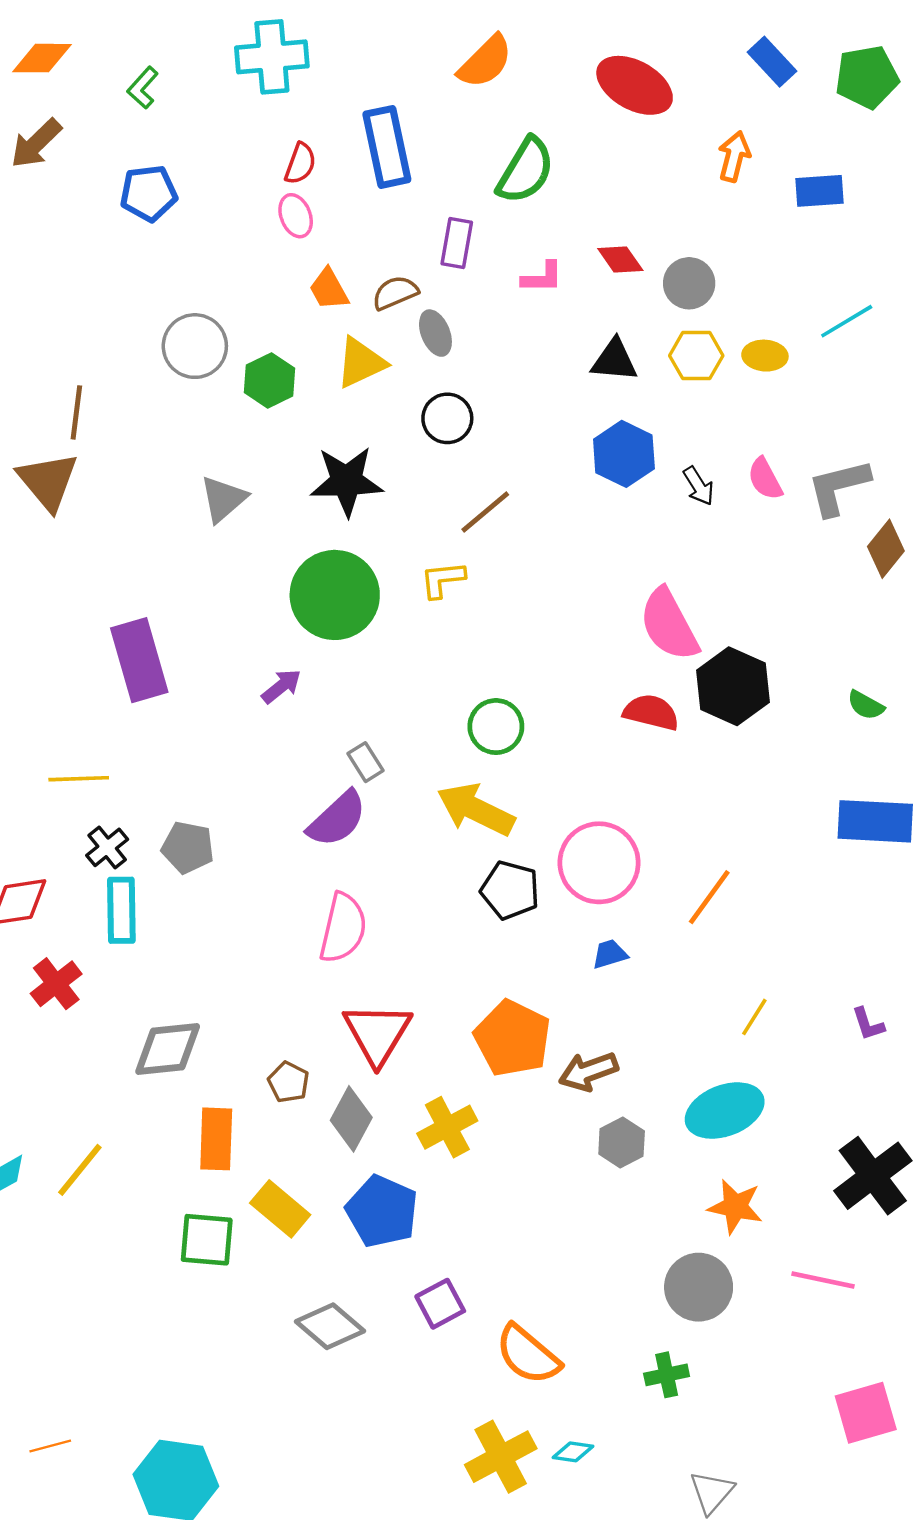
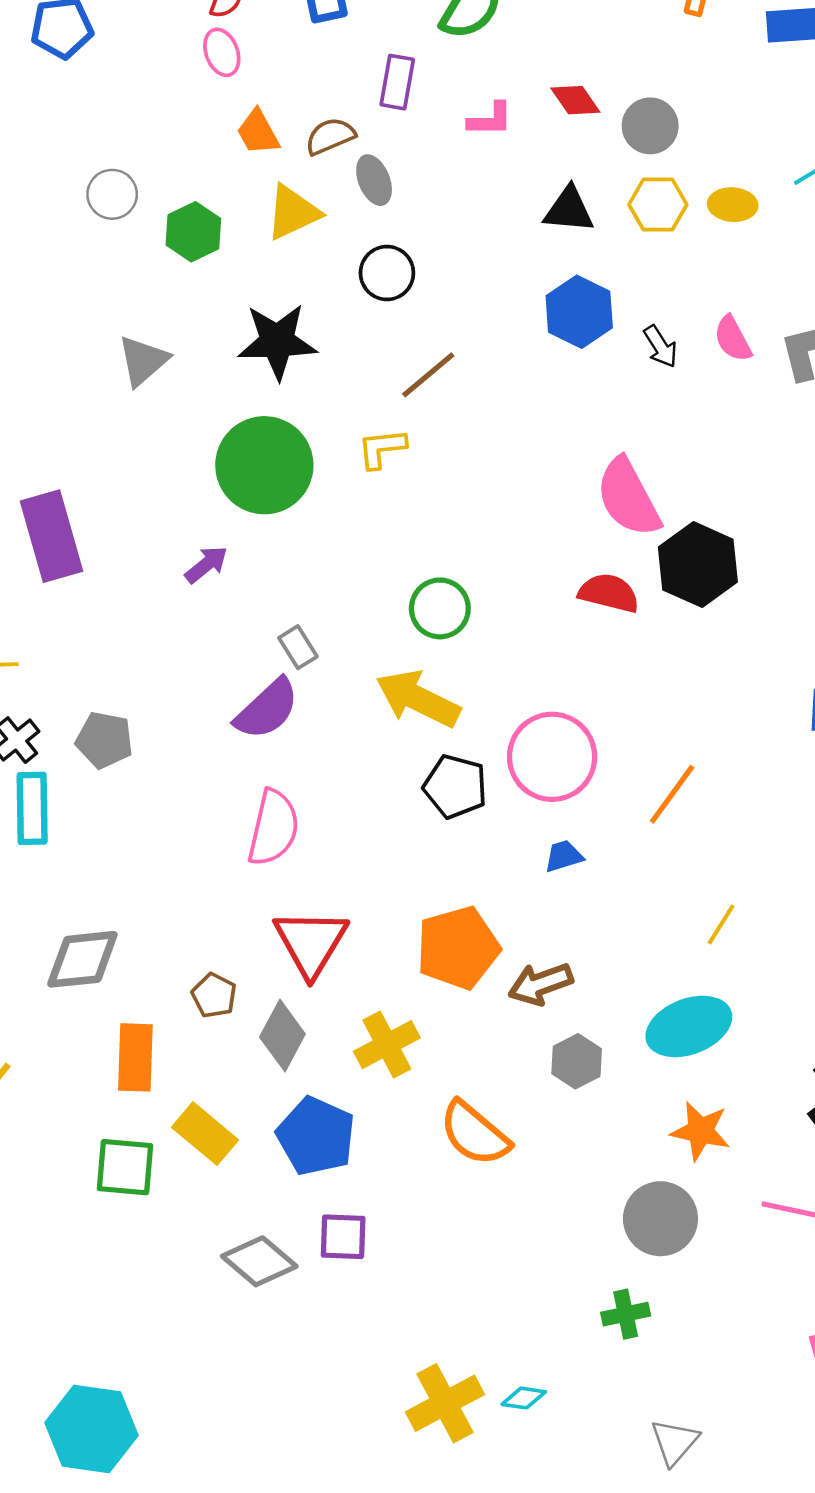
gray circle: (195, 346) -> (112, 194), size x0.7
orange pentagon: (512, 1038) -> (458, 948), turned 30
purple square: (440, 1304) -> (343, 1237), moved, turned 30
orange semicircle: (528, 1355) -> (475, 1134), moved

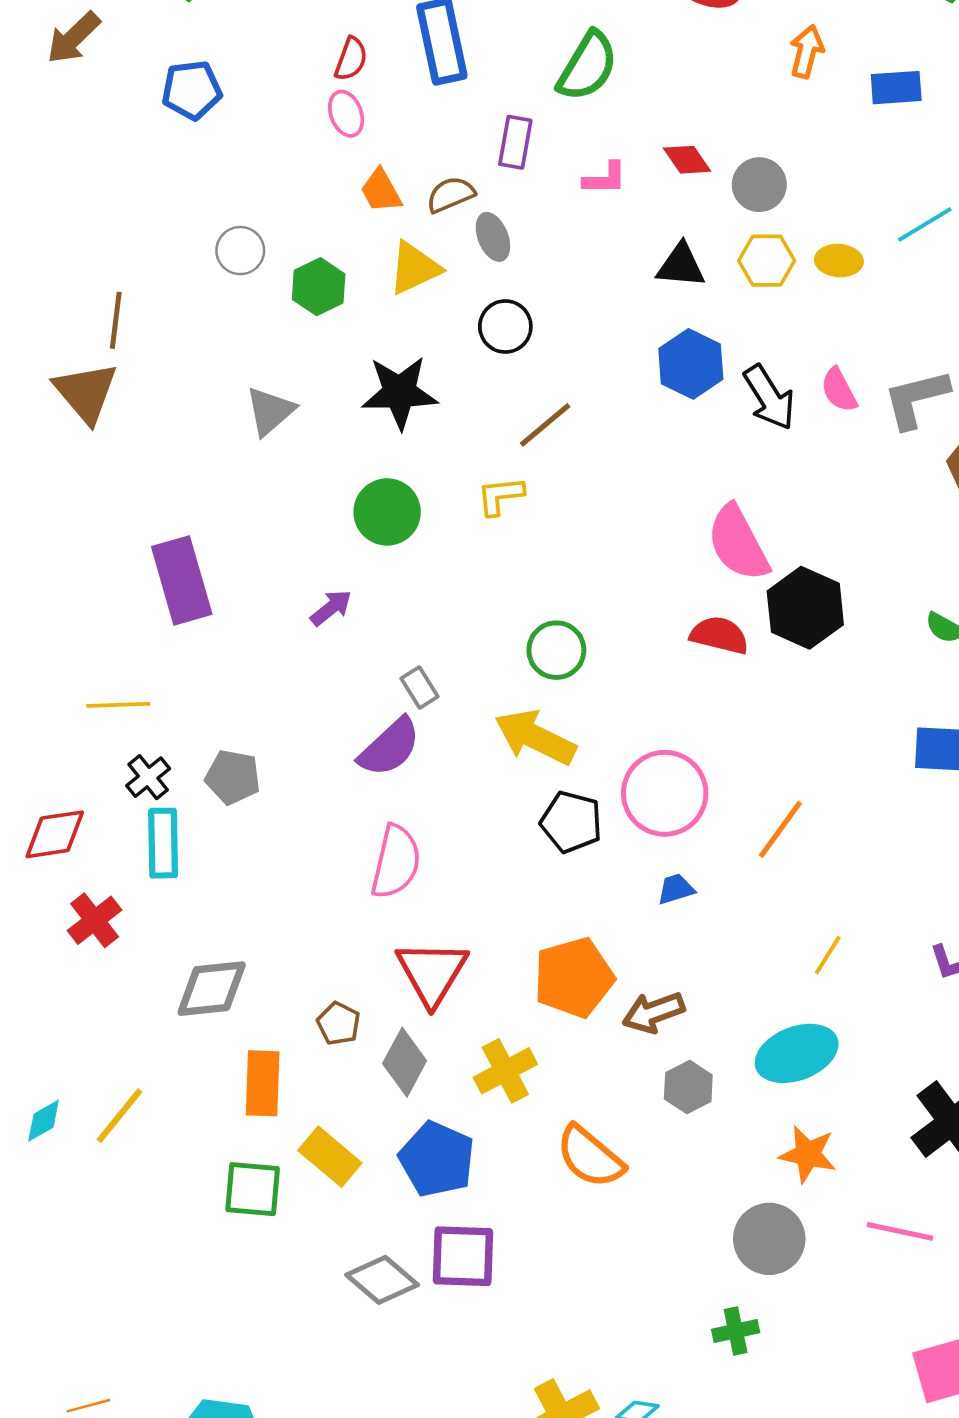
black arrow: (660, 347) -> (769, 397), size x1.6
green circle: (264, 465) -> (387, 512), size x0.7
purple square: (343, 1237) -> (463, 1256), size x1.4

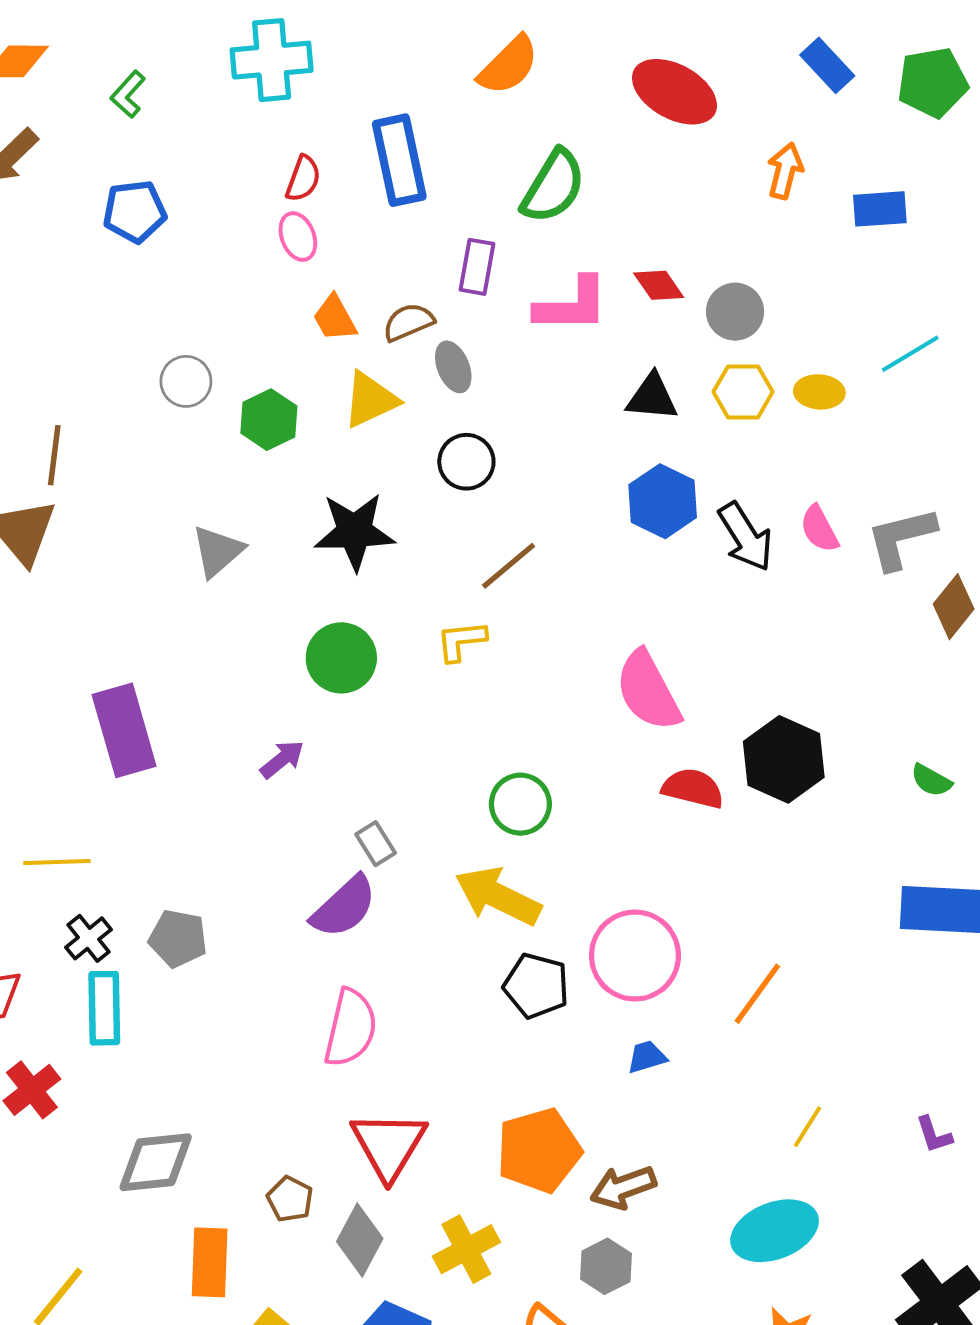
pink L-shape: (605, 178) -> (572, 305), size x1.6
pink semicircle: (738, 543) -> (648, 691), moved
gray hexagon: (688, 1087) -> (606, 1266), moved

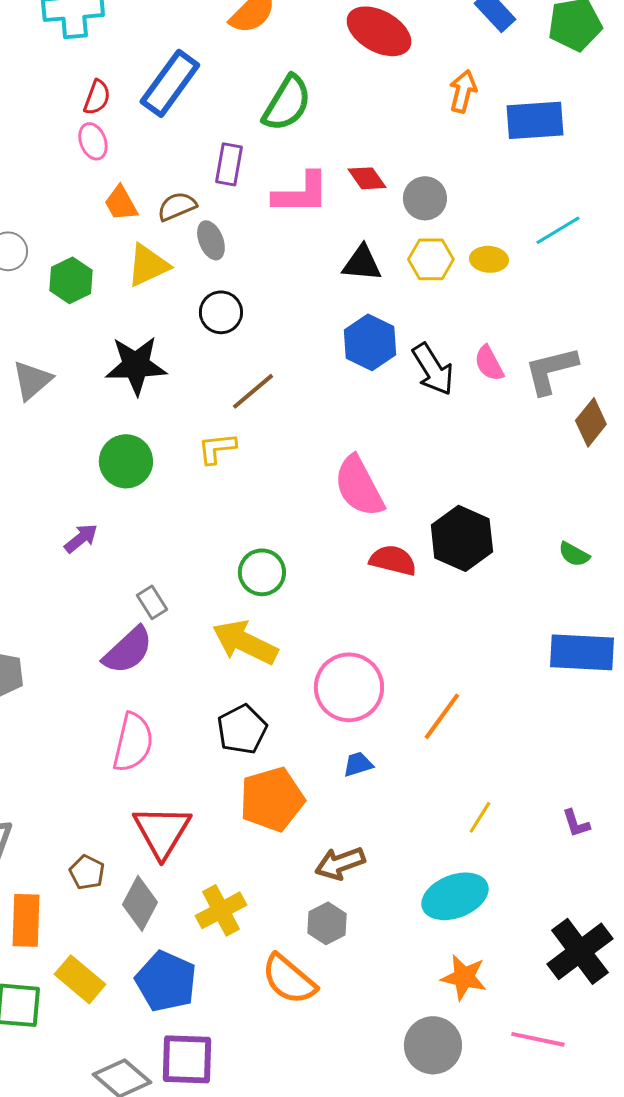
blue rectangle: (399, 160) -> (170, 83), turned 48
blue rectangle: (880, 209) -> (535, 120), size x1.4
black pentagon: (536, 986) -> (242, 729), moved, turned 30
orange pentagon: (539, 1150) -> (272, 799), moved

